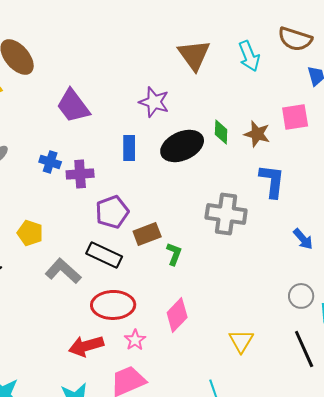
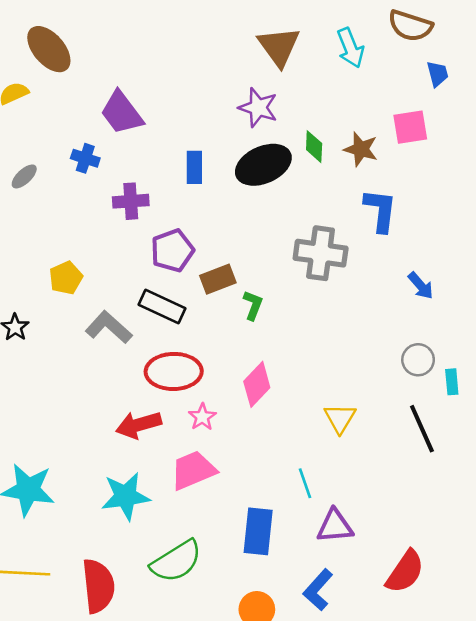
purple star: (154, 102) -> (258, 108), moved
blue cross: (50, 162) -> (85, 158), moved
yellow pentagon: (30, 233) -> (66, 278), turned 30

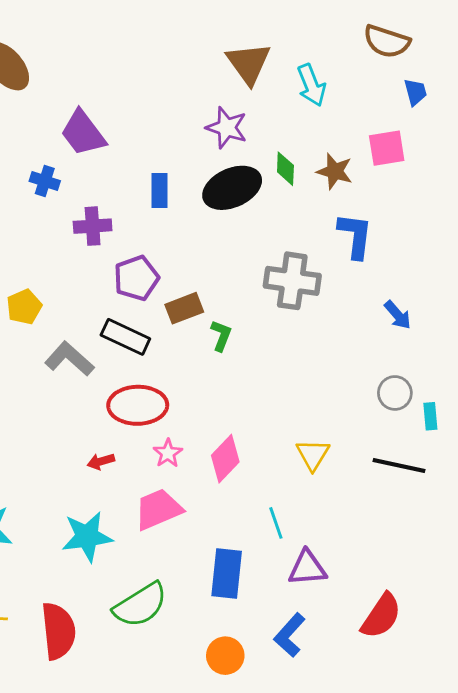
cyan arrow: (350, 48) -> (311, 85), moved
pink diamond: (257, 384) -> (225, 459), moved
red arrow: (139, 425) -> (101, 461), size x0.6
black line: (422, 429) -> (399, 465), turned -54

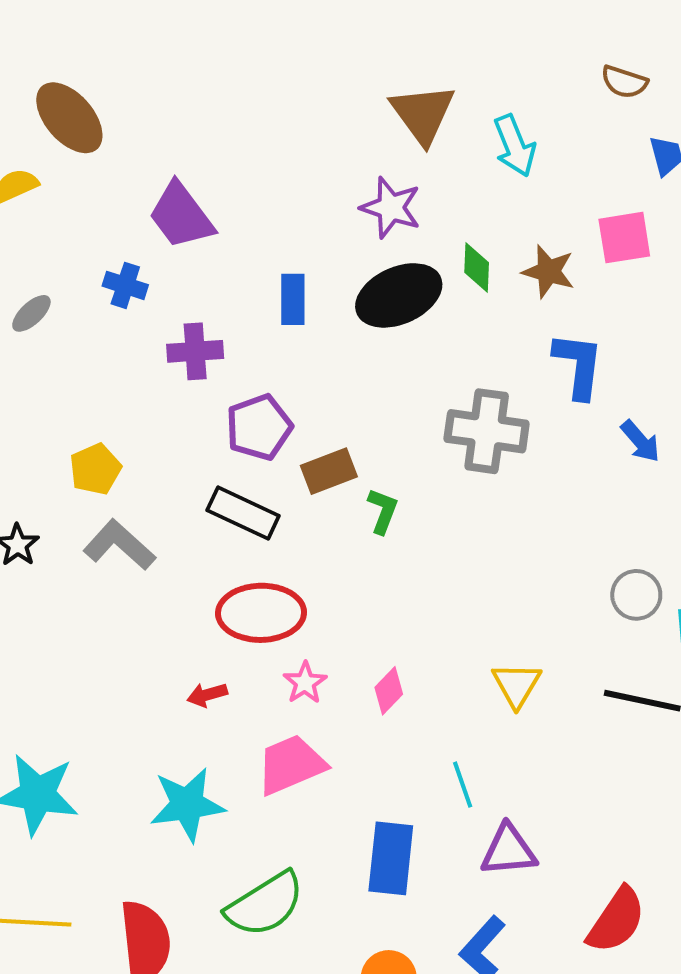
brown semicircle: (387, 41) -> (624, 82), size x0.7
blue arrow: (398, 315) -> (640, 441), moved
gray L-shape: (69, 359) -> (119, 545), moved
pink diamond: (225, 459) -> (389, 691), size x0.7

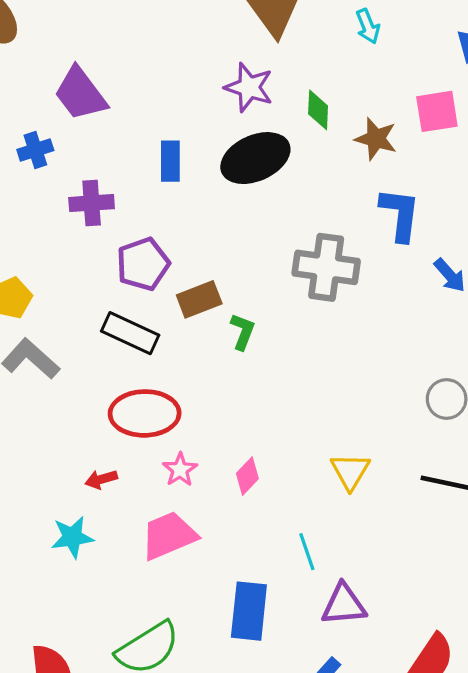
cyan arrow: (515, 146) -> (368, 26), moved, size x0.7
green diamond: (477, 267) -> (318, 110), moved
blue cross: (125, 285) -> (35, 150), turned -36
cyan star: (187, 804) -> (72, 537), moved, size x0.7

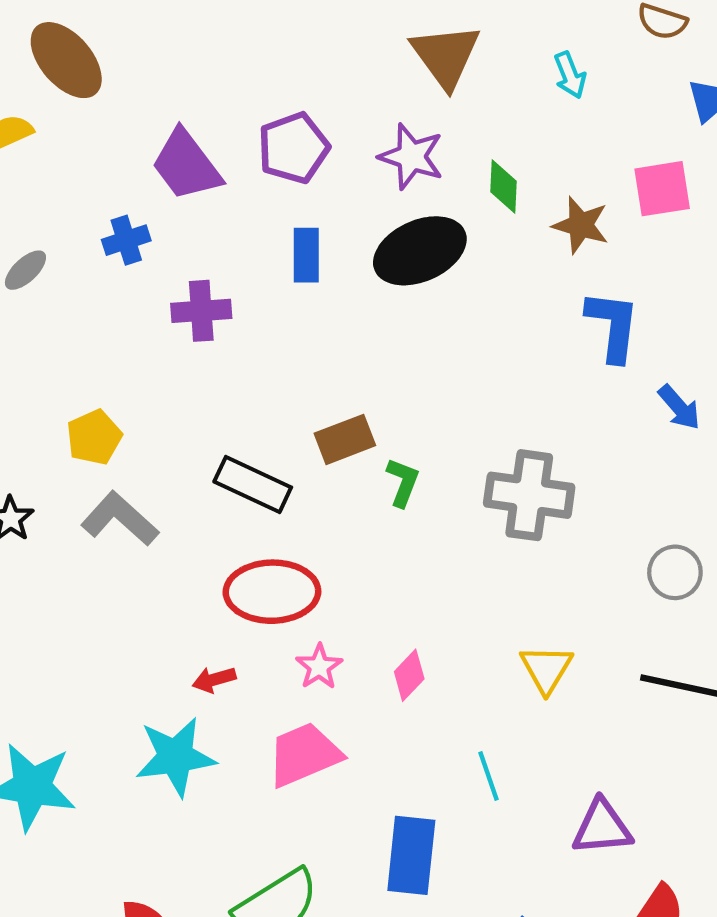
purple pentagon: (143, 264) -> (293, 148), moved
gray cross: (326, 267) -> (529, 495), moved
cyan star: (72, 537) -> (176, 757), size x1.4
purple triangle: (344, 605) -> (602, 827), moved

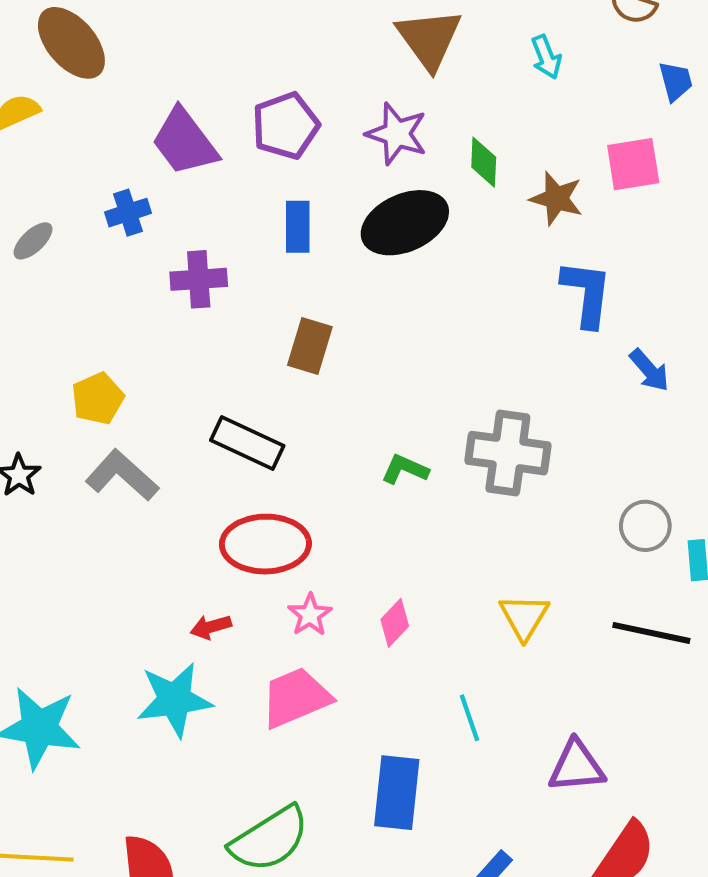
brown rectangle: (345, 439) -> (310, 346), moved, turned -52
green L-shape: (403, 482) -> (405, 469), moved, turned -87

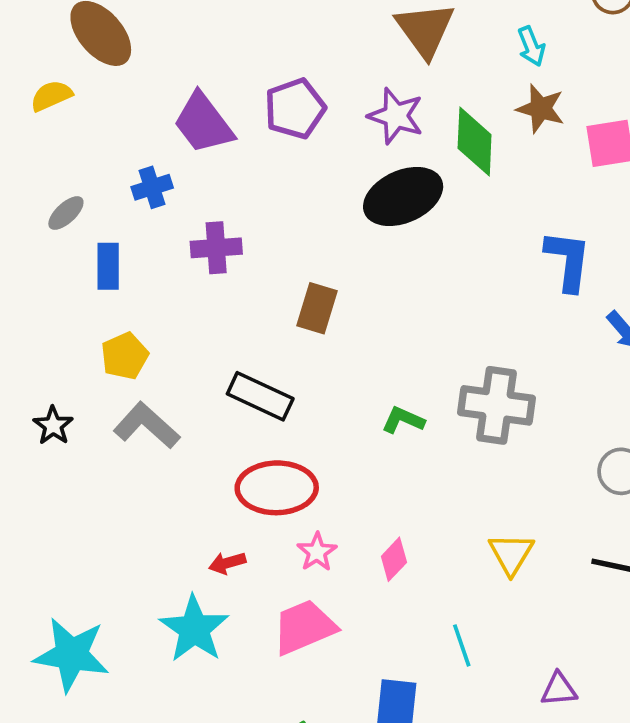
green diamond: (484, 162) -> (475, 142), size x1.5
brown star: (556, 198) -> (541, 109), moved
blue rectangle: (298, 227) -> (108, 266), moved
cyan star: (174, 700) -> (194, 629), turned -30
purple triangle: (577, 766) -> (559, 689), size x0.7

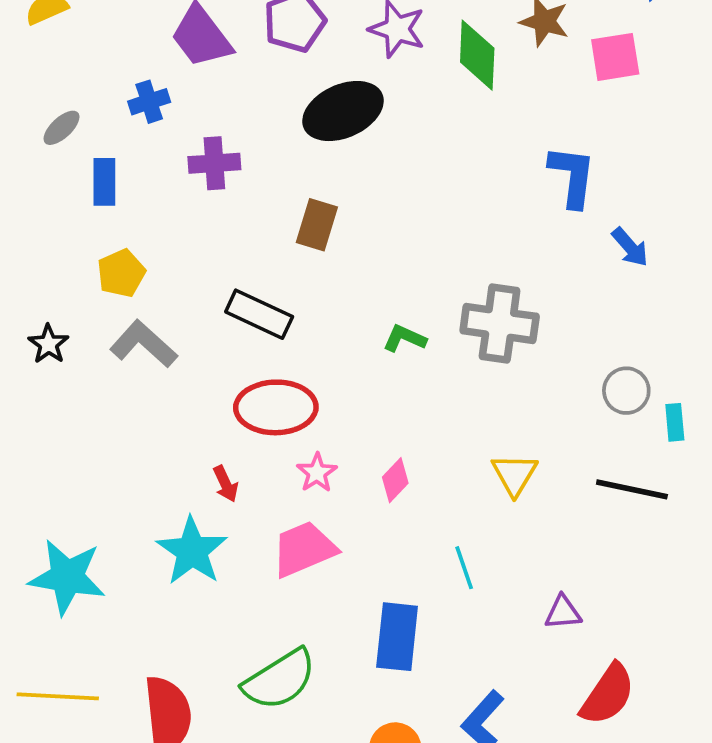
black ellipse: (403, 197) -> (343, 111), moved
red arrow: (227, 563) -> (226, 484), turned -99

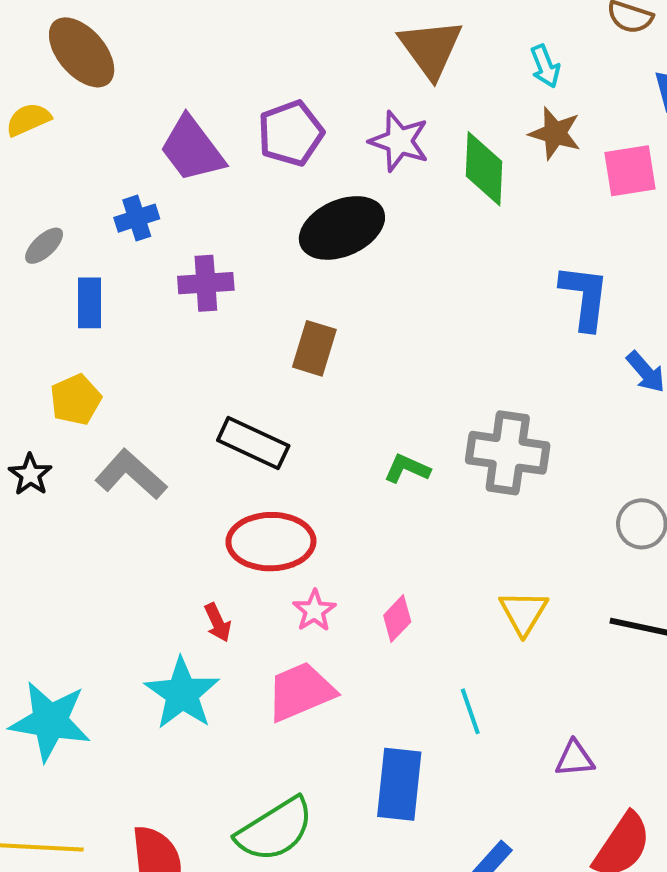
yellow pentagon: (121, 273) -> (76, 400), moved

